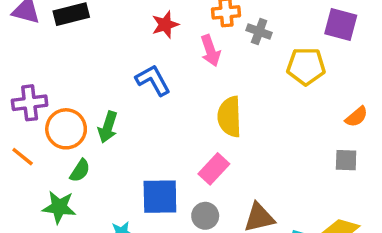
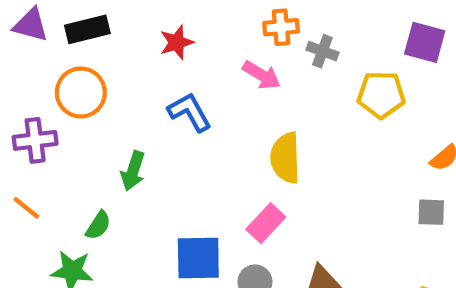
red star: (165, 25) -> (177, 42), moved
pink arrow: (210, 51) -> (261, 75), turned -40
orange circle: (66, 129) -> (81, 92), moved

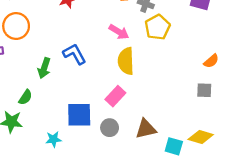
pink arrow: (261, 75) -> (119, 32), moved
yellow pentagon: (381, 95) -> (157, 27), moved, turned -30
blue L-shape: (190, 112) -> (75, 54), moved

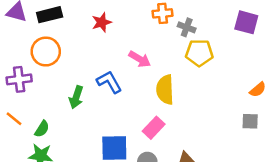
yellow pentagon: (157, 27) -> (199, 53), turned 30
pink arrow: (119, 32) -> (140, 59), moved
green semicircle: (25, 97) -> (42, 129), moved

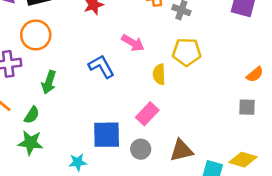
yellow pentagon: (199, 53) -> (187, 52), moved
yellow semicircle: (165, 90) -> (159, 74), size x0.7
green arrow: (76, 97) -> (49, 82), moved

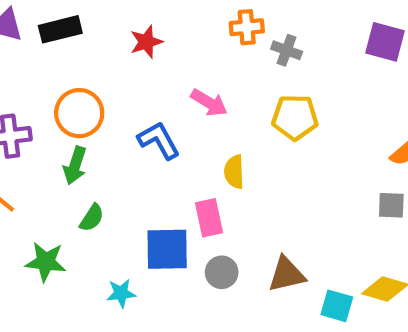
orange circle: (36, 35) -> (79, 113), moved
yellow semicircle: (159, 74) -> (234, 172), moved
pink rectangle: (147, 114) -> (209, 218), moved, turned -55
green semicircle: (32, 115) -> (92, 218), moved

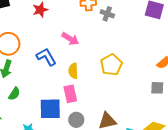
yellow pentagon: (295, 117) -> (111, 65), moved, turned -30
yellow semicircle: (234, 172) -> (73, 71), moved

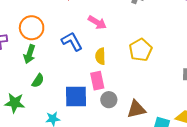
gray circle: (76, 120) -> (109, 100), moved

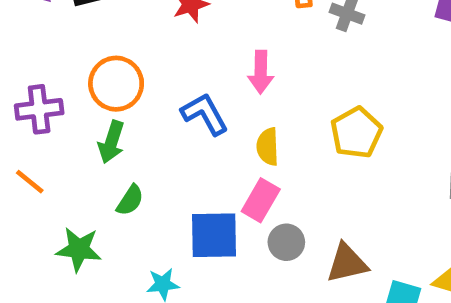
pink arrow: (97, 22) -> (261, 72), turned 60
pink rectangle: (97, 81) -> (261, 200), turned 42

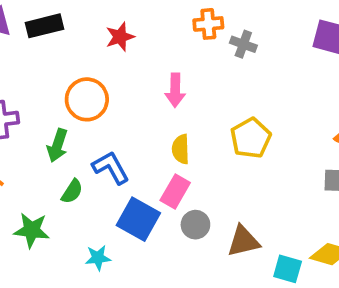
orange circle: (116, 84) -> (87, 99), moved
blue L-shape: (205, 114) -> (111, 168), moved
blue square: (214, 235) -> (138, 219), turned 30

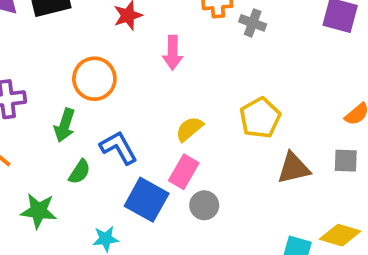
pink arrow: (175, 90) -> (173, 53), moved
yellow semicircle: (181, 149) -> (189, 129), turned 52
brown triangle: (243, 241) -> (294, 168), moved

